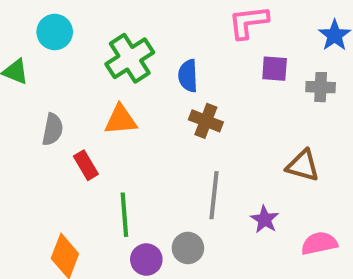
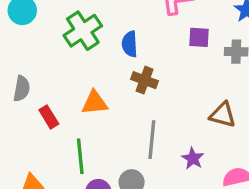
orange triangle: (121, 120) -> (95, 103), moved

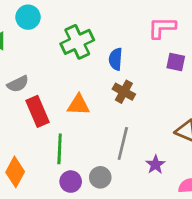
gray semicircle: (22, 89) -> (18, 84), turned 45
red rectangle: (49, 117) -> (38, 111), size x1.5

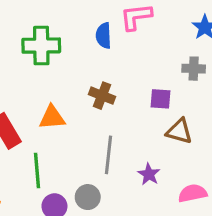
green cross: (77, 42) -> (41, 46), turned 32
blue semicircle: (116, 59) -> (104, 36), moved
purple square: (176, 62) -> (161, 99), moved

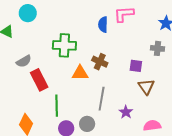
green cross: (41, 46) -> (64, 45), moved
orange triangle: (52, 117) -> (80, 73), moved
brown triangle: (179, 131) -> (146, 87), turned 36

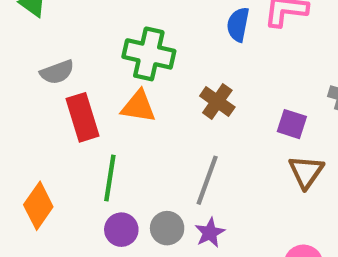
orange triangle: (80, 73) -> (138, 107), moved
purple star: (126, 112) -> (210, 233), moved

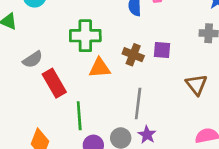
orange triangle: (138, 107) -> (100, 68), moved
purple square: (292, 124) -> (162, 50), moved

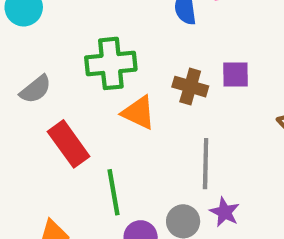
gray semicircle: (33, 59) -> (36, 89), moved
orange triangle: (100, 68) -> (139, 113), turned 35

